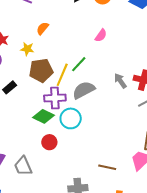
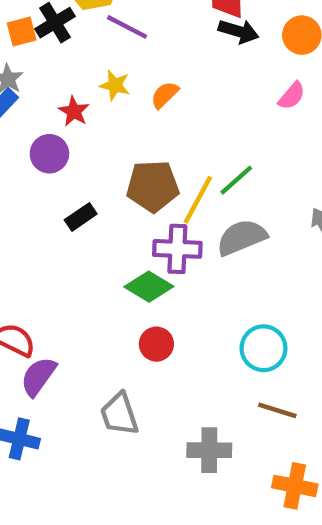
pink semicircle: (101, 35) -> (292, 96), moved
yellow star: (27, 49) -> (115, 85), moved
cyan circle: (71, 118) -> (264, 348), moved
gray trapezoid: (23, 166) -> (119, 414), moved

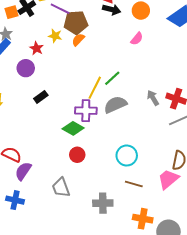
brown pentagon: (153, 186) -> (76, 22), moved

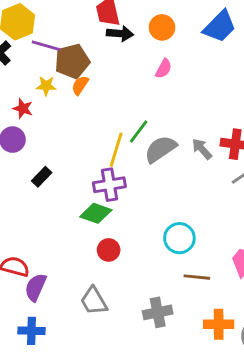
gray semicircle: (115, 105) -> (160, 149), moved

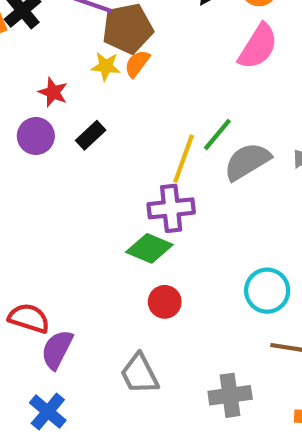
pink semicircle: (164, 69) -> (258, 46), size x1.6
yellow star: (46, 86) -> (106, 66), moved
black rectangle: (42, 177) -> (91, 135), moved
blue cross: (32, 331) -> (48, 412), turned 35

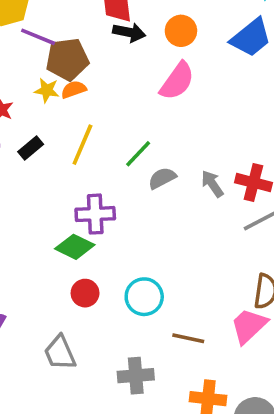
orange semicircle: (137, 64) -> (74, 89), turned 30
yellow line: (184, 159) -> (82, 145), moved
gray semicircle: (247, 161) -> (162, 178), size x0.7
cyan circle: (267, 291) -> (144, 297), moved

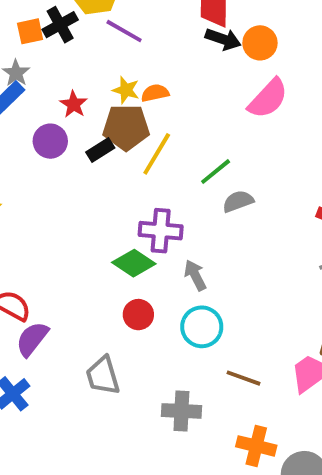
orange circle: (181, 31) -> (260, 43), moved
brown pentagon: (67, 59) -> (126, 127), moved
gray arrow: (212, 184) -> (195, 275), moved

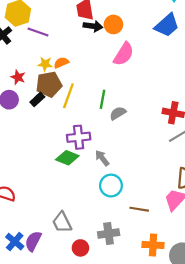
green line: (216, 172) -> (102, 99), turned -30
red circle: (138, 315) -> (80, 248), moved
purple semicircle: (32, 339) -> (33, 241), moved

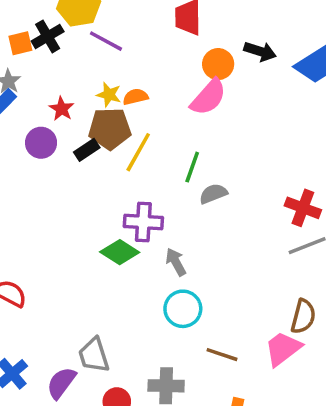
orange circle: (113, 24) -> (218, 64), moved
black arrow: (93, 26) -> (260, 51), moved
pink semicircle: (124, 54) -> (208, 97), moved
purple semicircle: (33, 241) -> (61, 383), moved

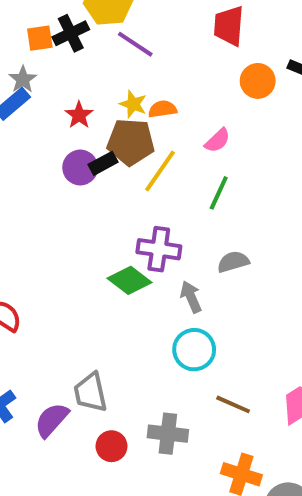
pink semicircle: (208, 97) -> (217, 140), moved, size x0.6
purple circle: (41, 143) -> (80, 168), moved
gray semicircle: (213, 194) -> (233, 262), moved

